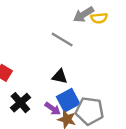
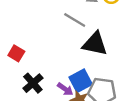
black triangle: (60, 76) -> (95, 44), moved, size x1.6

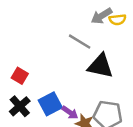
blue square: (81, 81) -> (50, 104), moved
black cross: (33, 83) -> (20, 106), moved

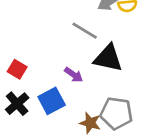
purple arrow: (70, 112) -> (74, 75), moved

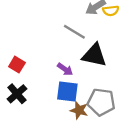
blue square: (52, 101) -> (67, 92), moved, turned 35

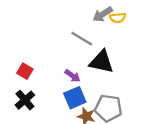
blue square: (67, 92) -> (75, 98), turned -30

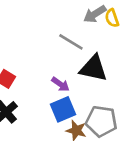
yellow semicircle: (118, 18) -> (112, 18), turned 77

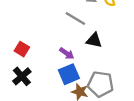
black triangle: (93, 68) -> (94, 40), size x0.7

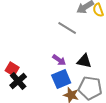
black triangle: (94, 40) -> (84, 61), moved
red square: (22, 49) -> (12, 69), moved

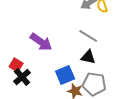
gray line: (67, 28) -> (88, 36), moved
purple arrow: (59, 60) -> (41, 42), moved, size x1.6

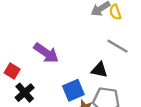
gray line: (88, 36) -> (118, 46), moved
red square: (16, 65) -> (12, 71), moved

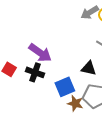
black cross: (25, 93) -> (35, 72), moved, turned -30

